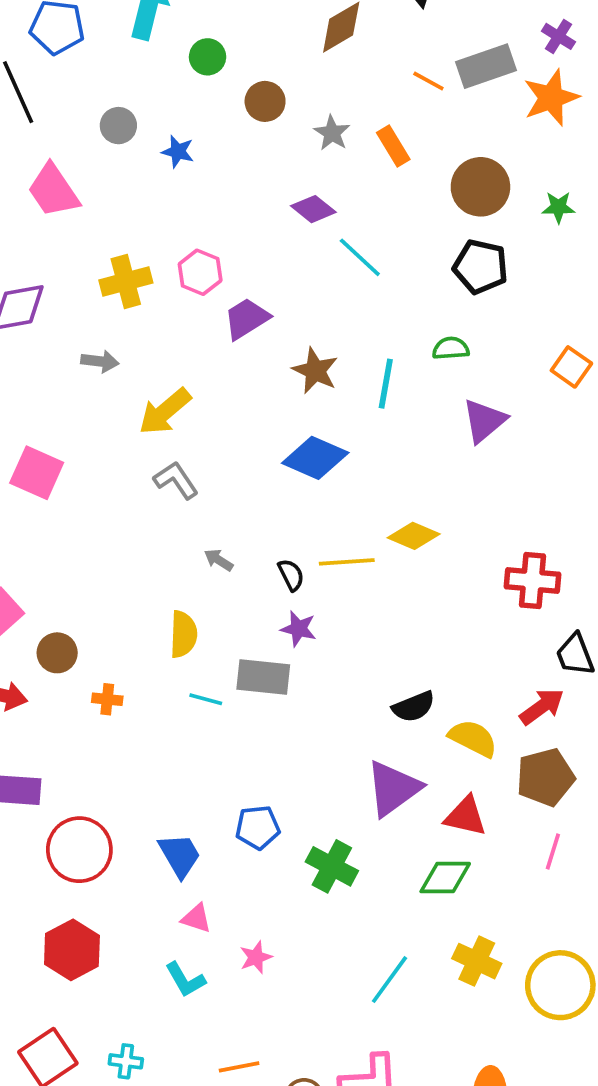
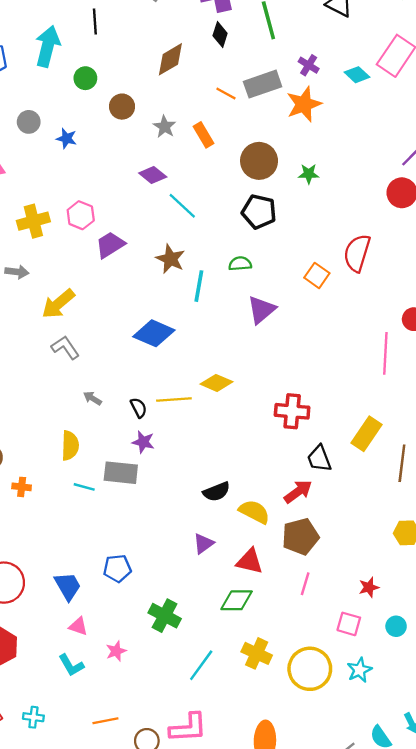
brown star: (315, 371) -> (170, 259), moved
purple triangle: (393, 788) -> (204, 544), size x0.6
green cross: (332, 866) -> (165, 616), moved

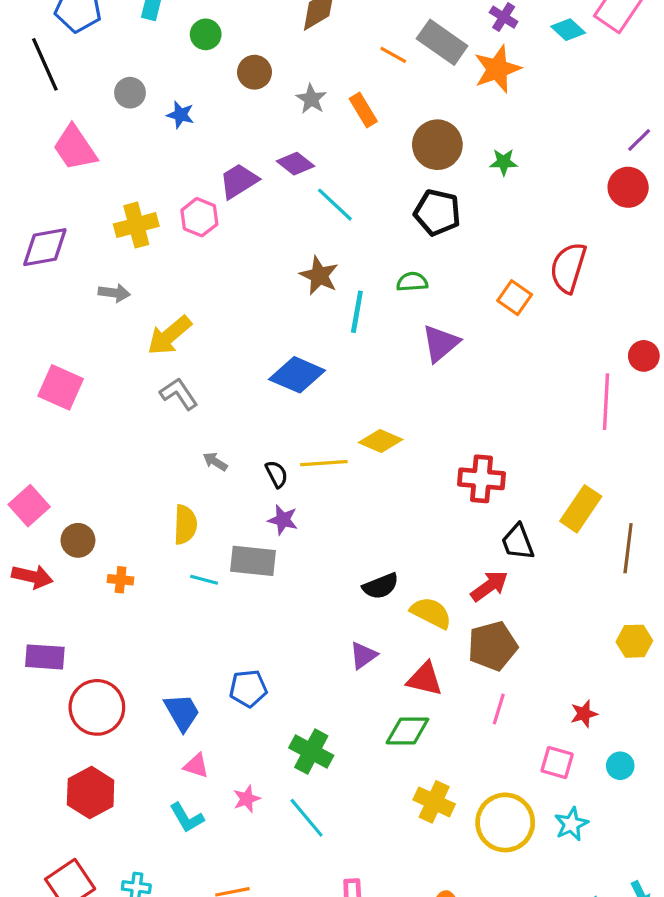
gray rectangle: (263, 84) -> (442, 42), turned 54
purple trapezoid: (110, 245) -> (239, 181), moved
cyan line: (201, 665) -> (307, 818), moved, turned -76

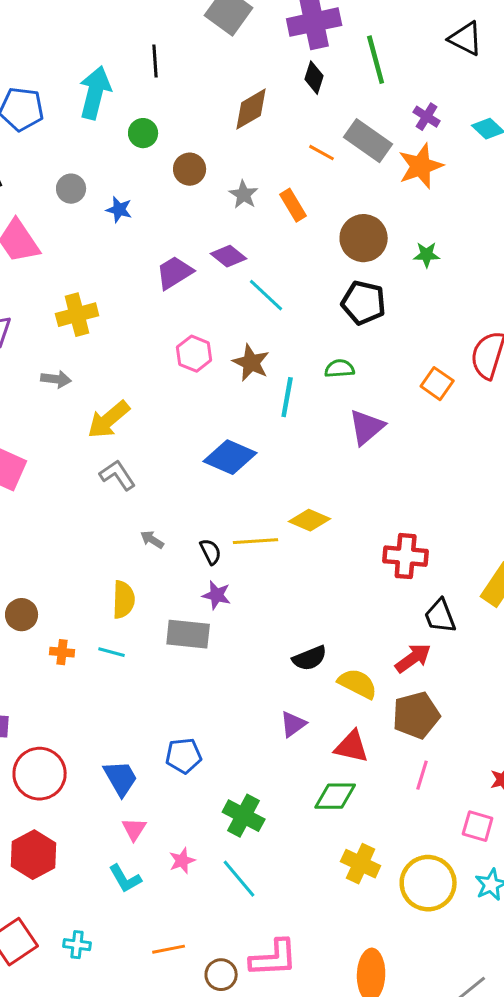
pink hexagon: (199, 217) -> (194, 354), moved
cyan line: (204, 580) -> (112, 652), moved
pink triangle: (196, 766) -> (134, 829), turned 44

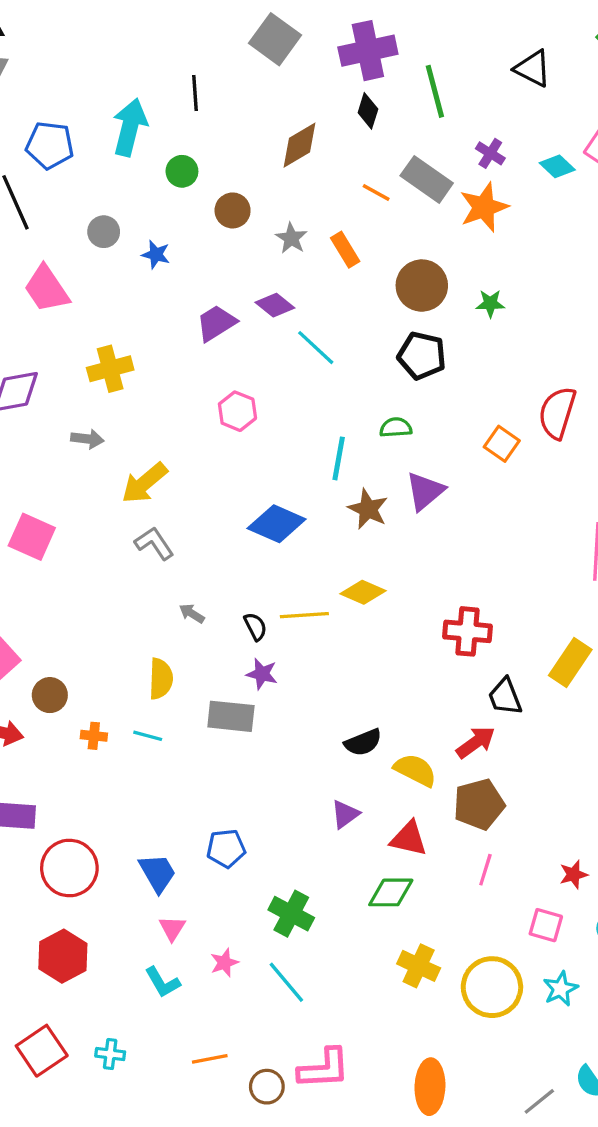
brown star: (251, 363) -> (368, 509), moved

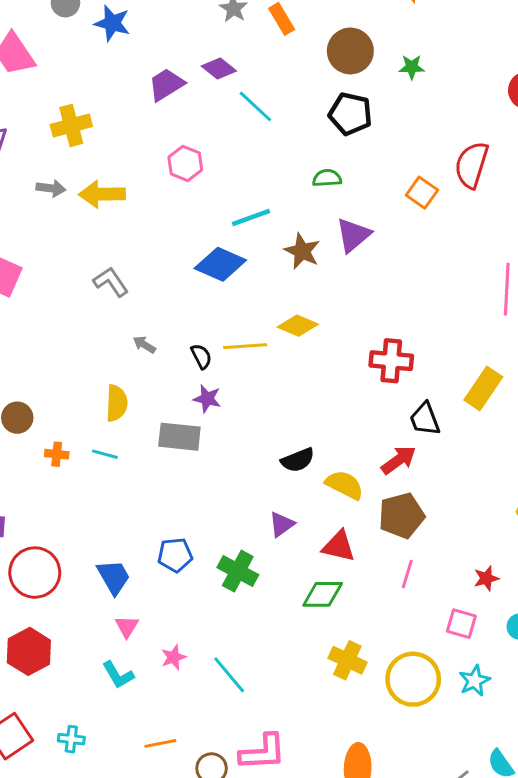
blue star: (156, 255) -> (112, 23), size x1.4
cyan line: (339, 458) -> (251, 218), moved, turned 60
yellow arrow: (144, 483) -> (102, 194), moved, turned 39
green cross: (291, 914) -> (238, 571), moved

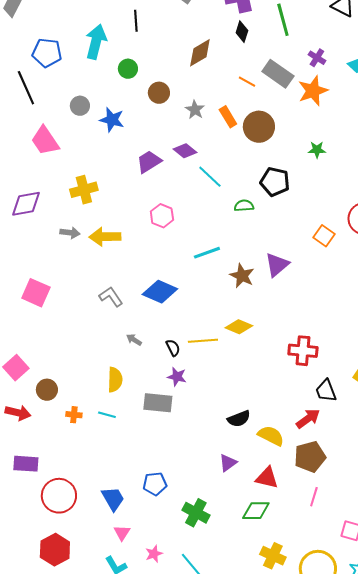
brown circle: (350, 51) -> (259, 127), moved
green semicircle: (327, 178) -> (244, 206), moved
blue diamond: (220, 264) -> (160, 292), moved
green cross: (238, 571) -> (196, 513), moved

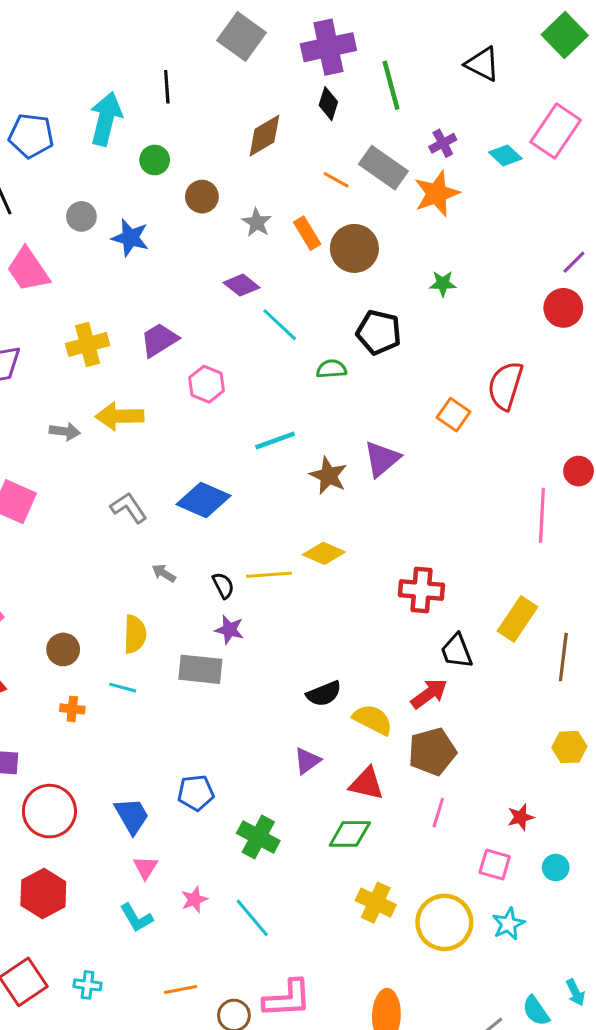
purple cross: (317, 58) -> (443, 143), turned 30
purple trapezoid: (149, 162) -> (159, 340), moved
gray arrow: (70, 233) -> (65, 431), moved
brown circle: (47, 390) -> (63, 649), moved
orange cross: (74, 415) -> (72, 709), moved

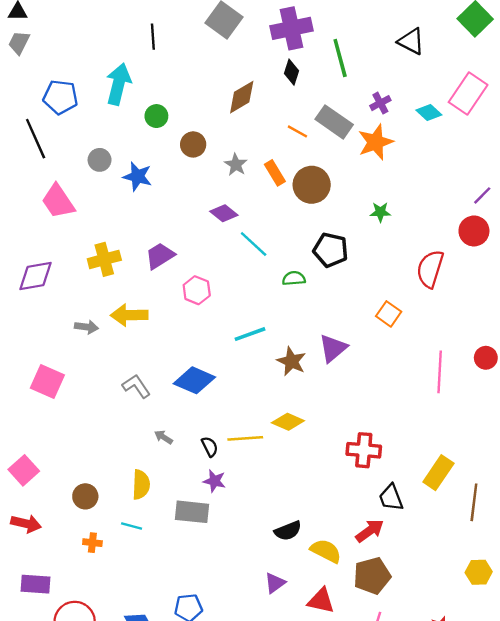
black line: (167, 87) -> (153, 37), moved
red semicircle: (505, 386) -> (430, 269), moved
pink line: (542, 515) -> (440, 372), moved

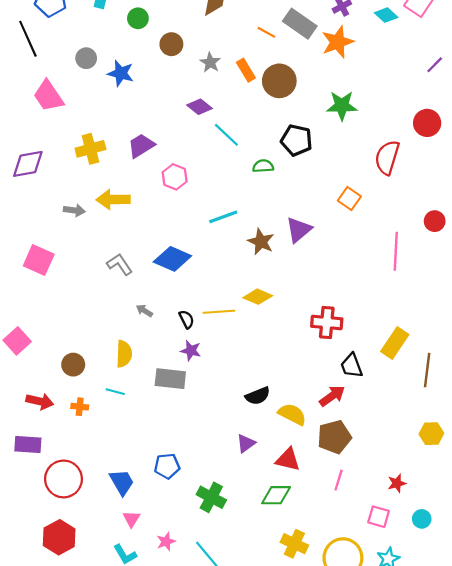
purple line: (482, 195) -> (435, 65), moved
green star: (380, 212) -> (342, 106), size x1.6
red circle: (486, 358) -> (435, 221), moved
red arrow: (26, 524) -> (40, 401), moved

